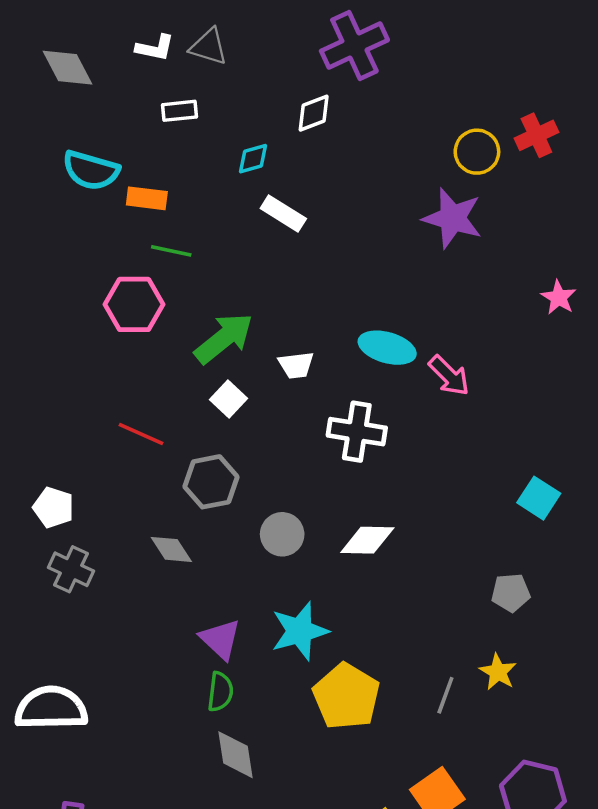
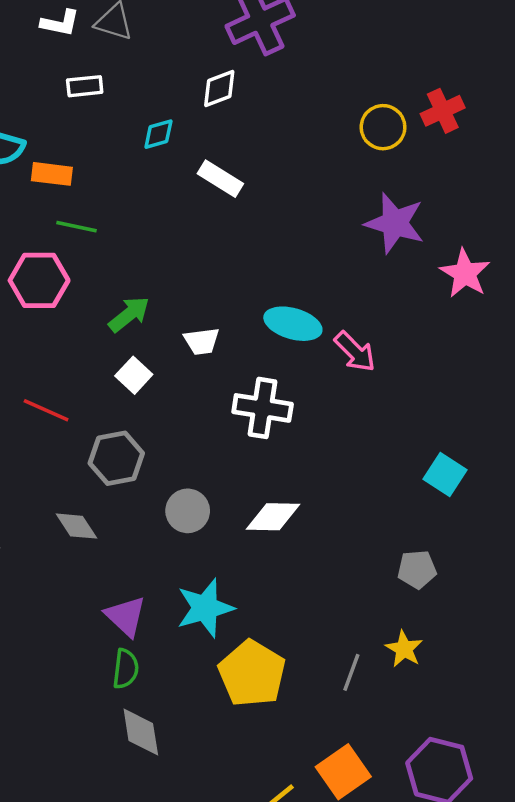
white rectangle: (283, 213) -> (220, 179), moved
purple star: (452, 218) -> (395, 223), moved
pink star: (559, 297) -> (465, 273), size x1.4
green arrow: (224, 338) -> (129, 314), size x0.7

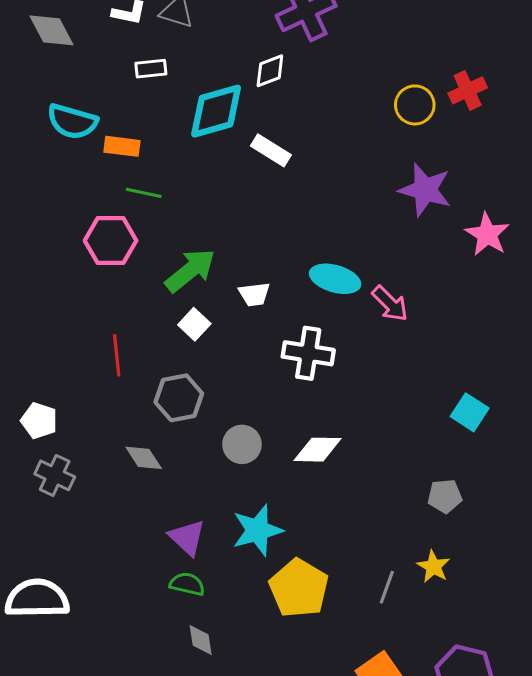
cyan diamond: (158, 134) -> (216, 111), size x2.0
green arrow: (129, 314) -> (190, 271), size x1.4
red line: (46, 410) -> (117, 355), turned 60
green semicircle: (126, 669) -> (187, 584), turned -84
gray diamond: (141, 732) -> (201, 640), size x0.7

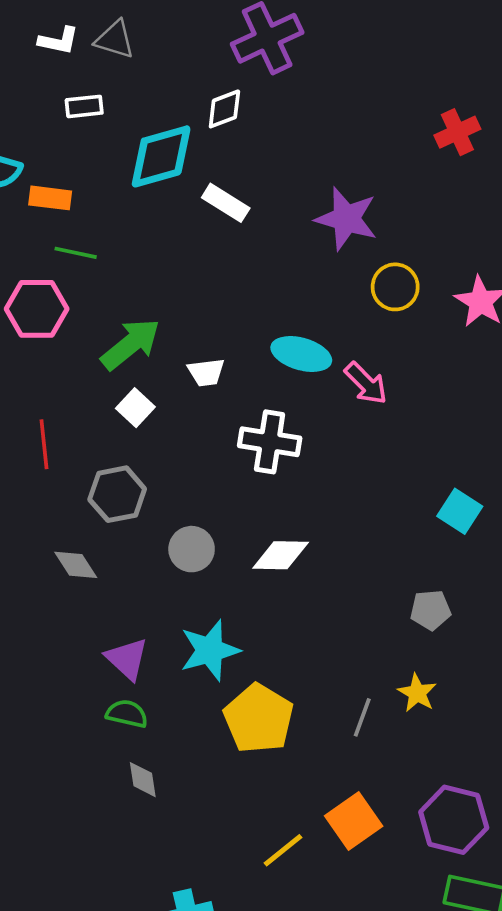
yellow circle: (415, 105) -> (395, 287), moved
purple star: (425, 190) -> (346, 219), moved

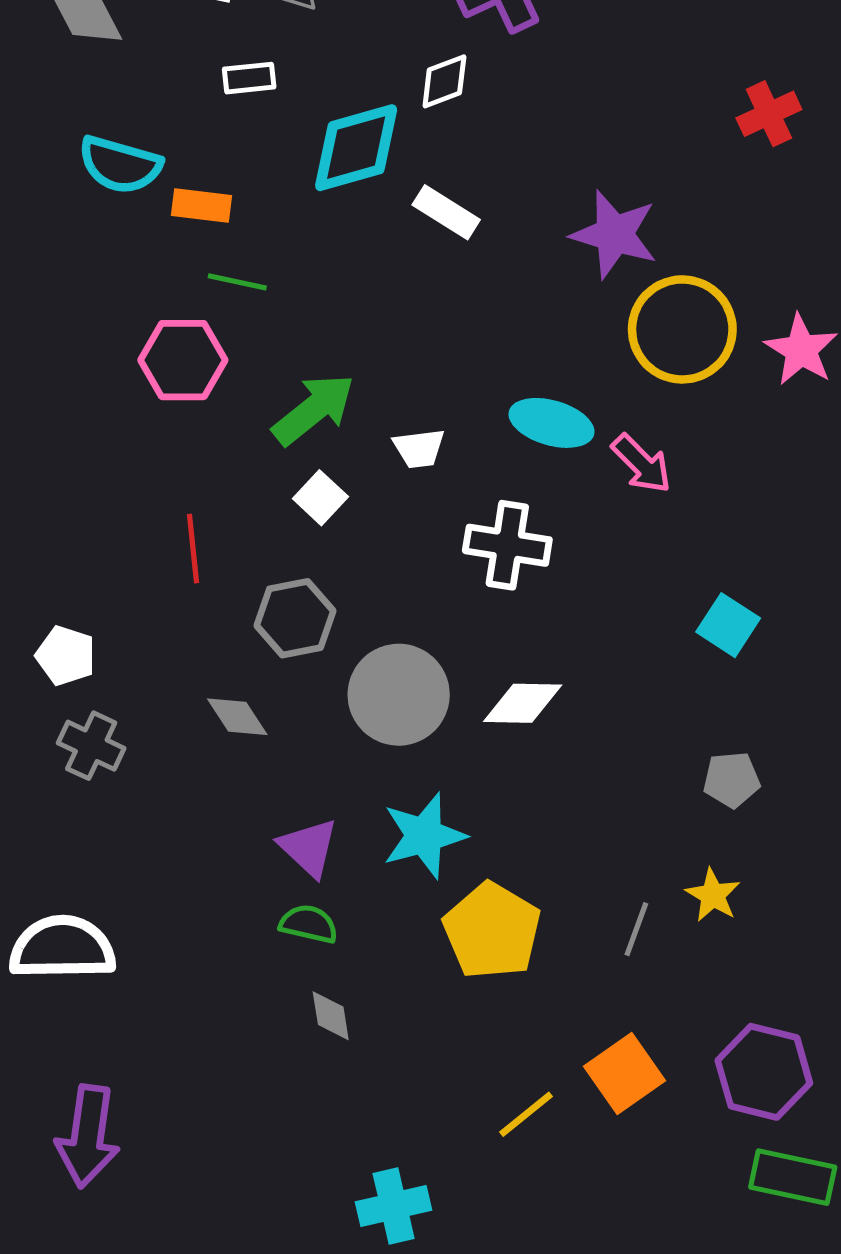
yellow circle: (395, 287) -> (682, 329), size x1.6
cyan square: (460, 511) -> (728, 625), moved
gray circle: (192, 549) -> (399, 695), size x1.6

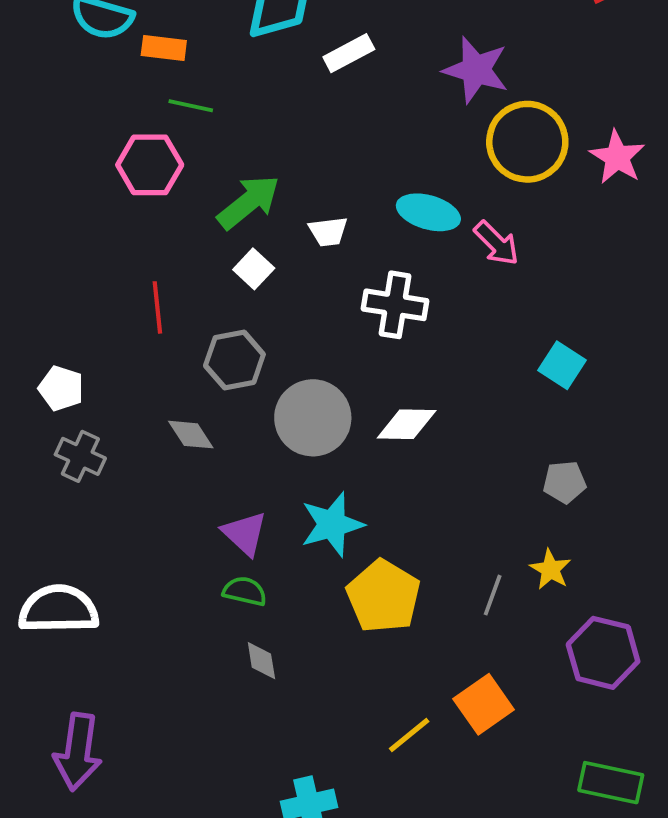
white rectangle: (446, 212) -> (349, 53), turned -60
purple hexagon: (764, 1072) -> (603, 653), moved

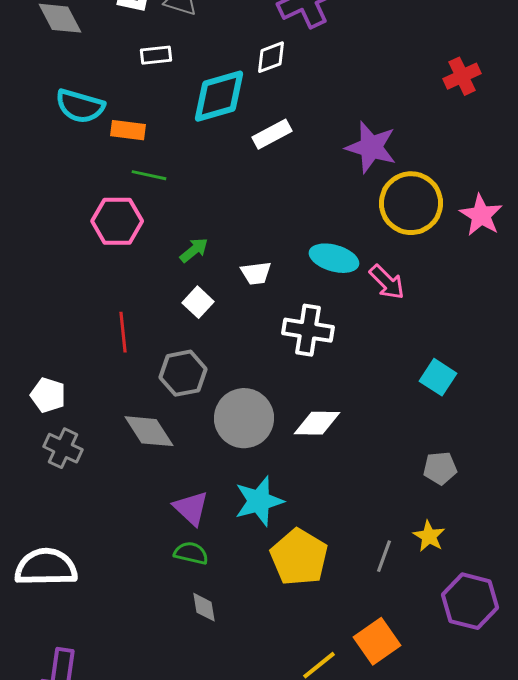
green arrow: (249, 202) -> (194, 250), size x0.6
gray diamond: (191, 435) -> (149, 431), size x1.4

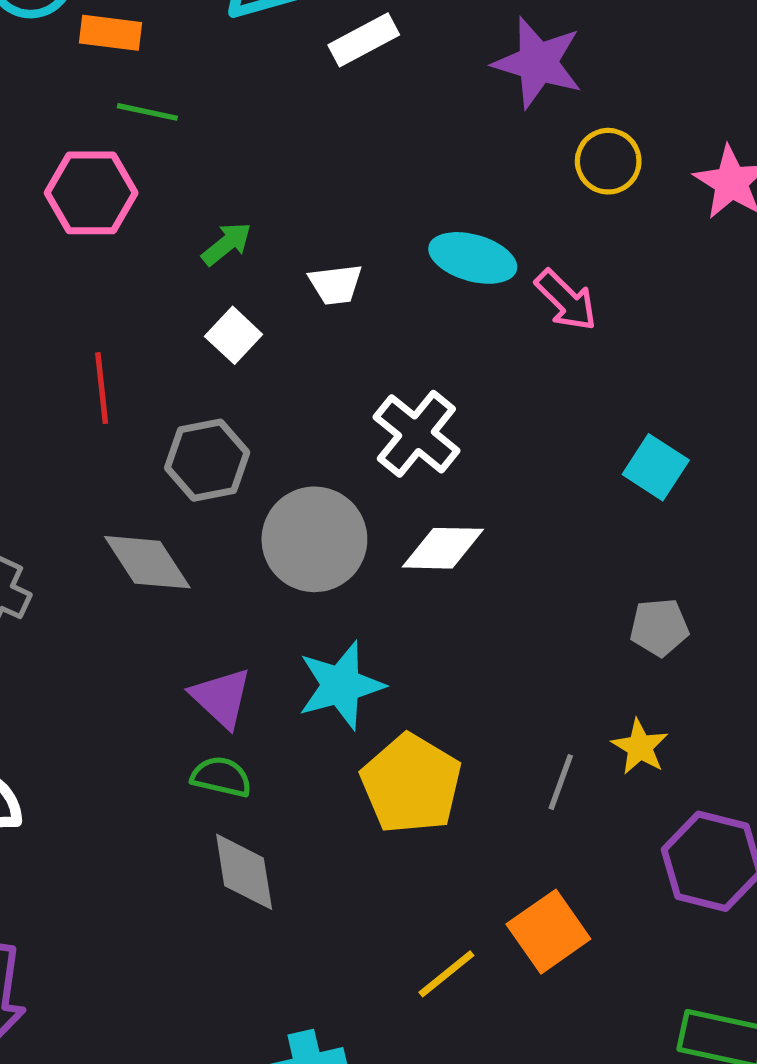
yellow circle: (411, 203) -> (608, 161), size x0.6
white cross: (308, 330) -> (416, 434), moved, turned 30
gray diamond: (204, 607) -> (244, 872), size x1.5

